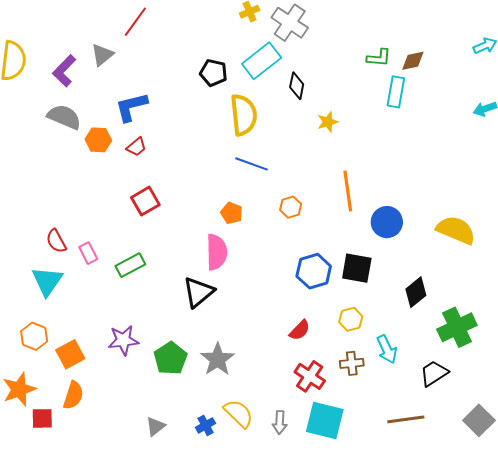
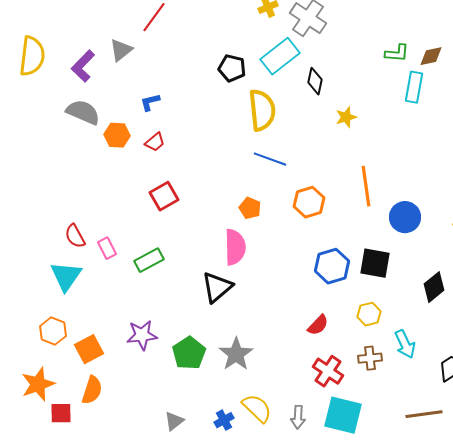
blue L-shape: (131, 107) -> (150, 102), size x0.6
orange hexagon: (291, 207) -> (309, 202), size x1.4

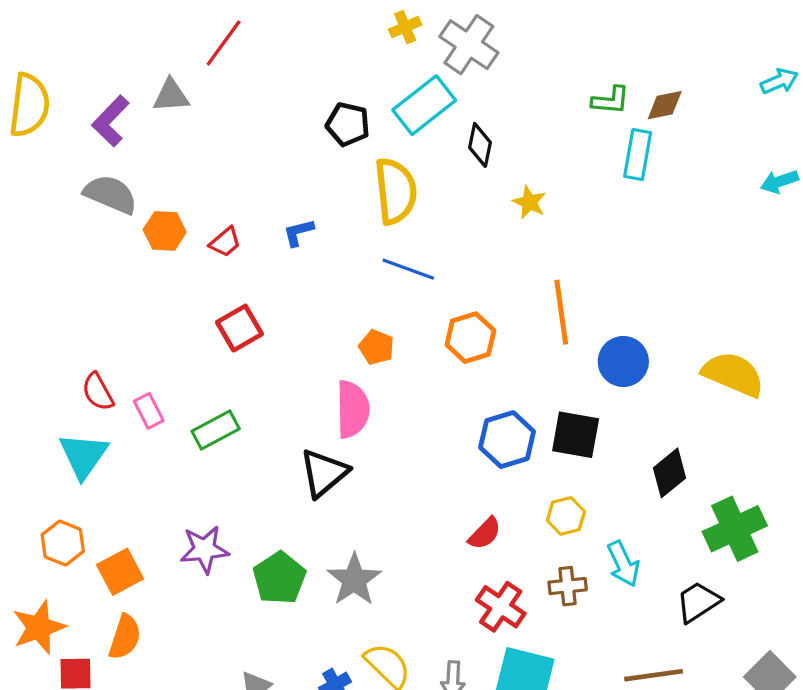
gray triangle: (121, 50) -> (171, 96), turned 35
blue L-shape: (150, 102) -> (298, 233), moved
yellow star: (346, 117) -> (529, 202), turned -30

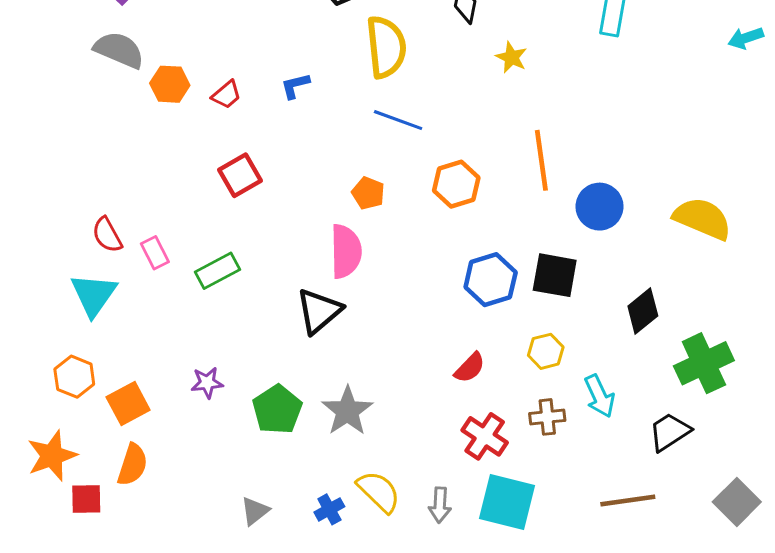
purple star: (204, 549) -> (207, 383), size x0.7

